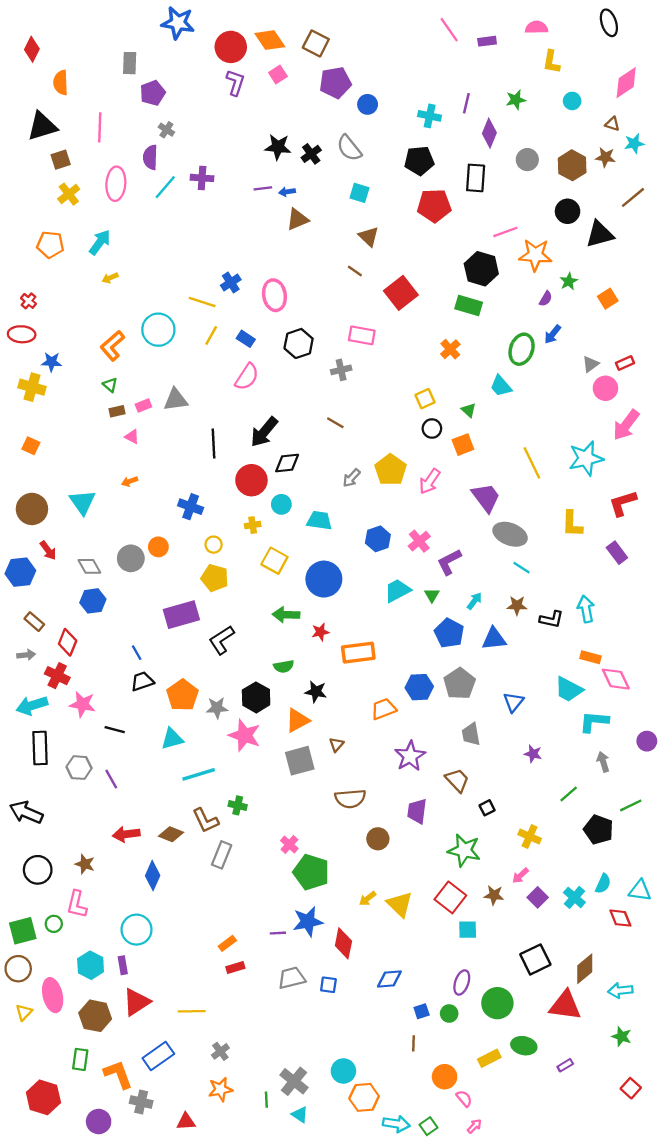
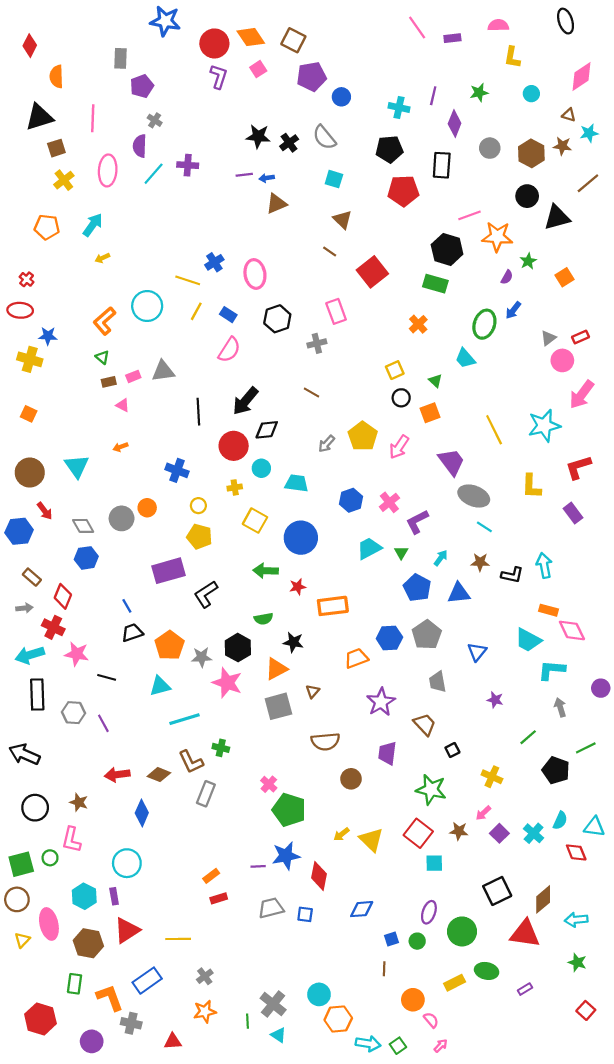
pink rectangle: (362, 335) -> (336, 311), turned 60

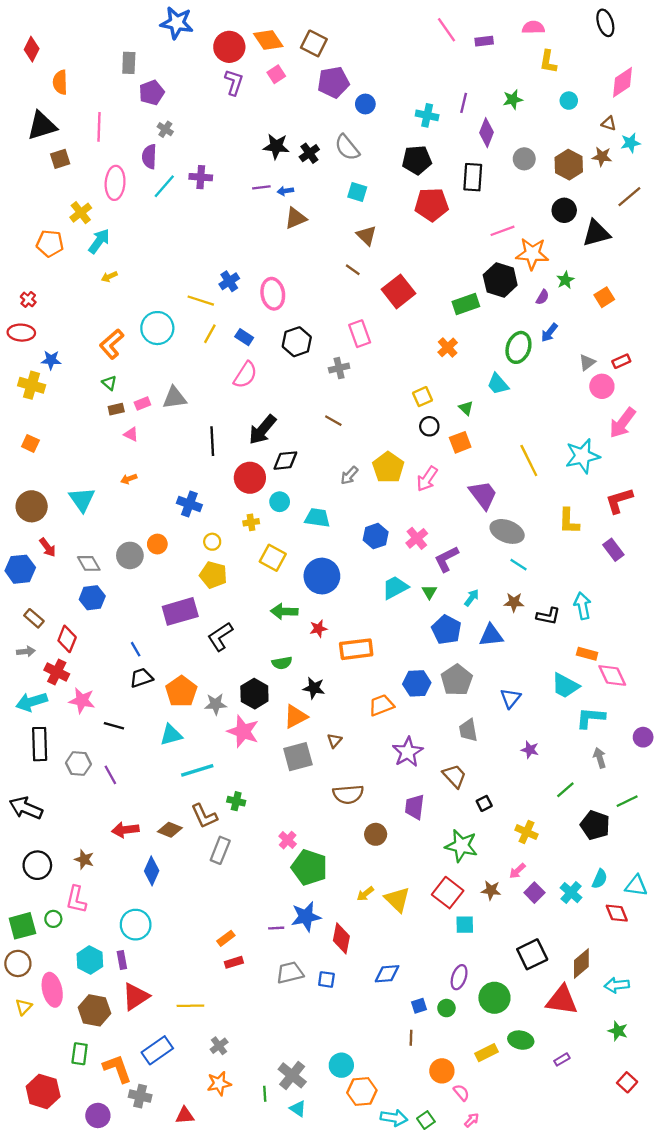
yellow cross: (64, 180) -> (81, 213), moved
black hexagon: (447, 249) -> (500, 280), moved
green rectangle: (435, 284) -> (466, 304), turned -35

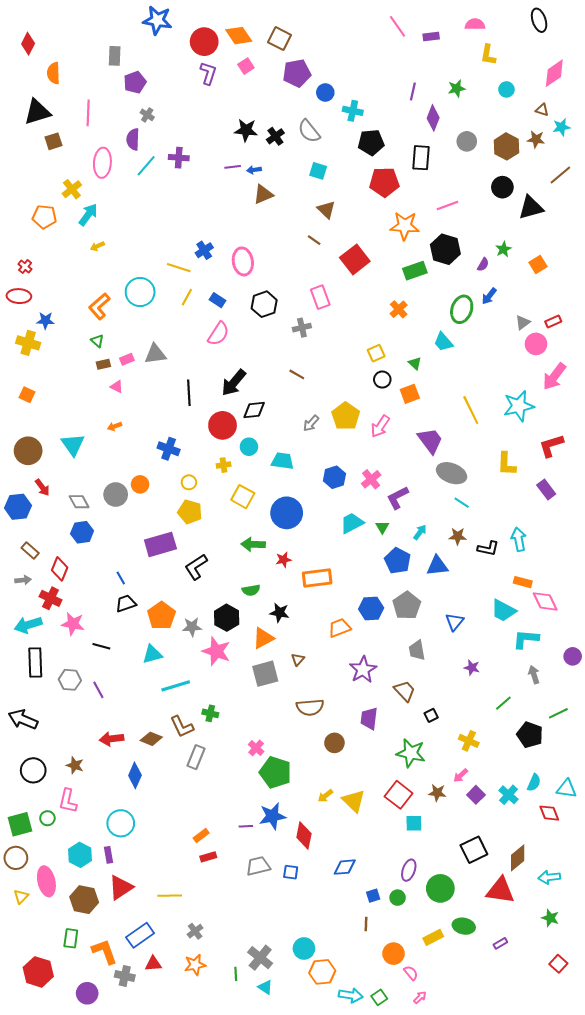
cyan cross: (427, 115) -> (353, 111), moved
orange star: (532, 254) -> (405, 226), moved
red triangle: (185, 1115) -> (153, 964), moved

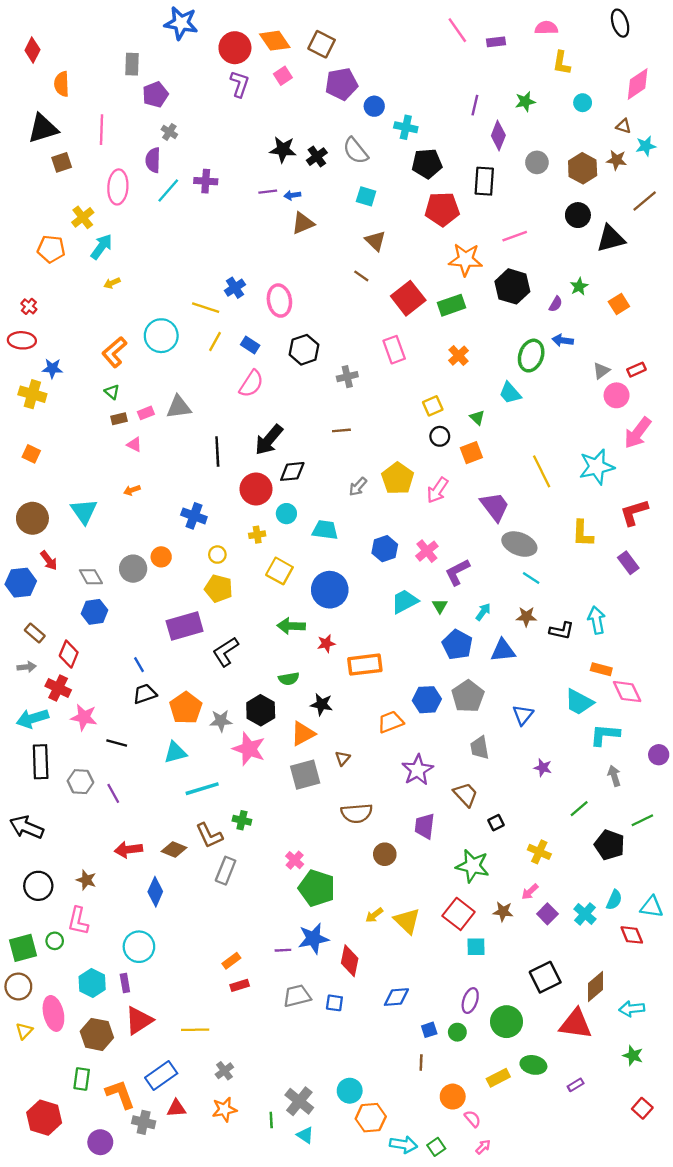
green rectangle: (415, 271) -> (451, 305), moved
blue arrow: (489, 296) -> (563, 340), turned 60
pink rectangle: (320, 297) -> (394, 350), moved
brown line: (297, 374) -> (341, 430), turned -35

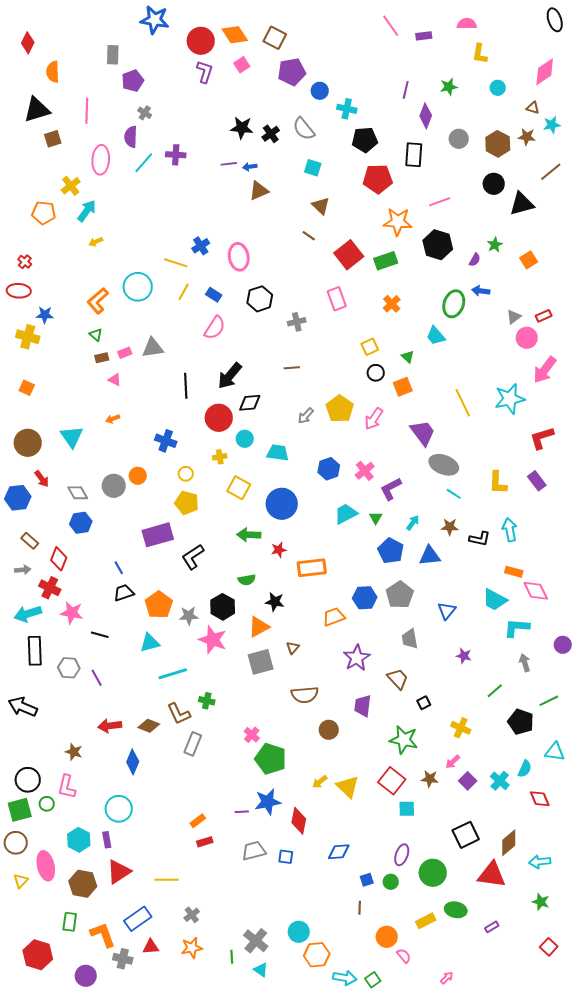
black ellipse: (620, 23) -> (555, 20), moved
yellow L-shape: (583, 533) -> (498, 483), moved
black circle: (38, 886) -> (28, 780), moved
cyan triangle: (652, 907) -> (555, 752), moved
pink arrow: (483, 1147) -> (447, 978), moved

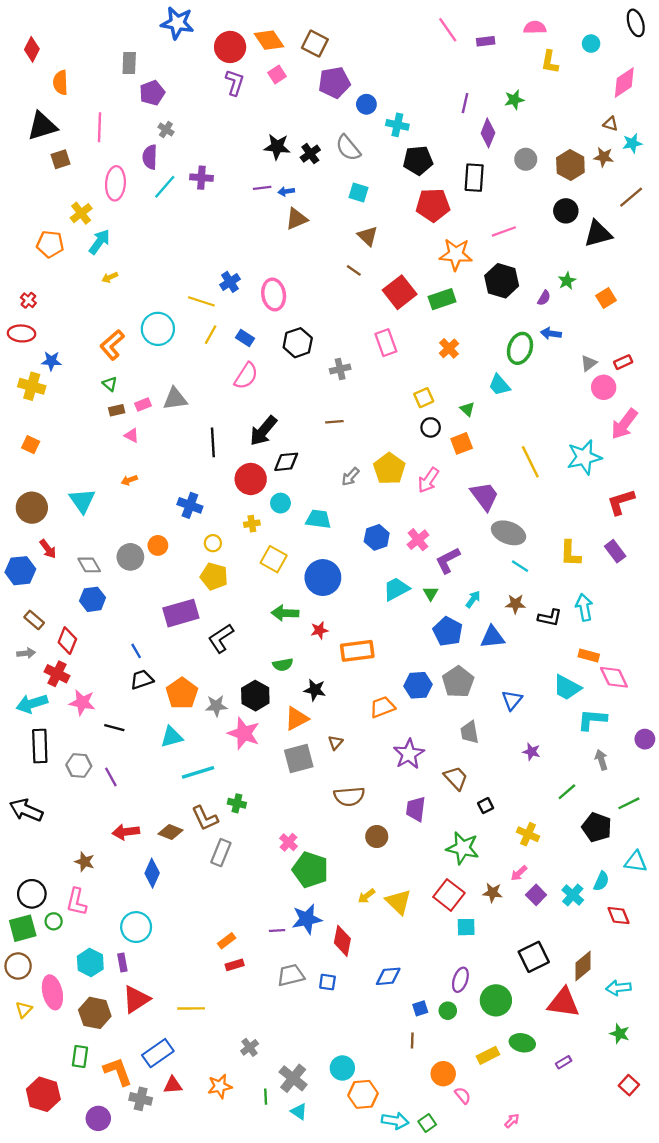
cyan circle: (498, 88) -> (591, 44), moved
gray cross: (192, 915) -> (250, 1047), moved

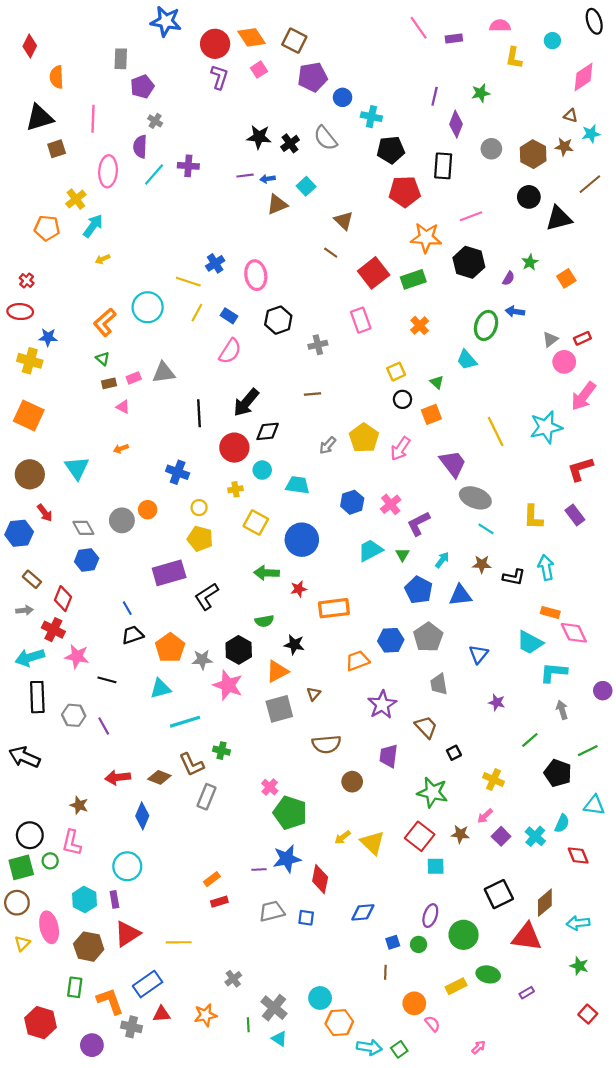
cyan square: (358, 193) -> (306, 186), moved, turned 30
orange square: (31, 445) -> (29, 415), size x1.8

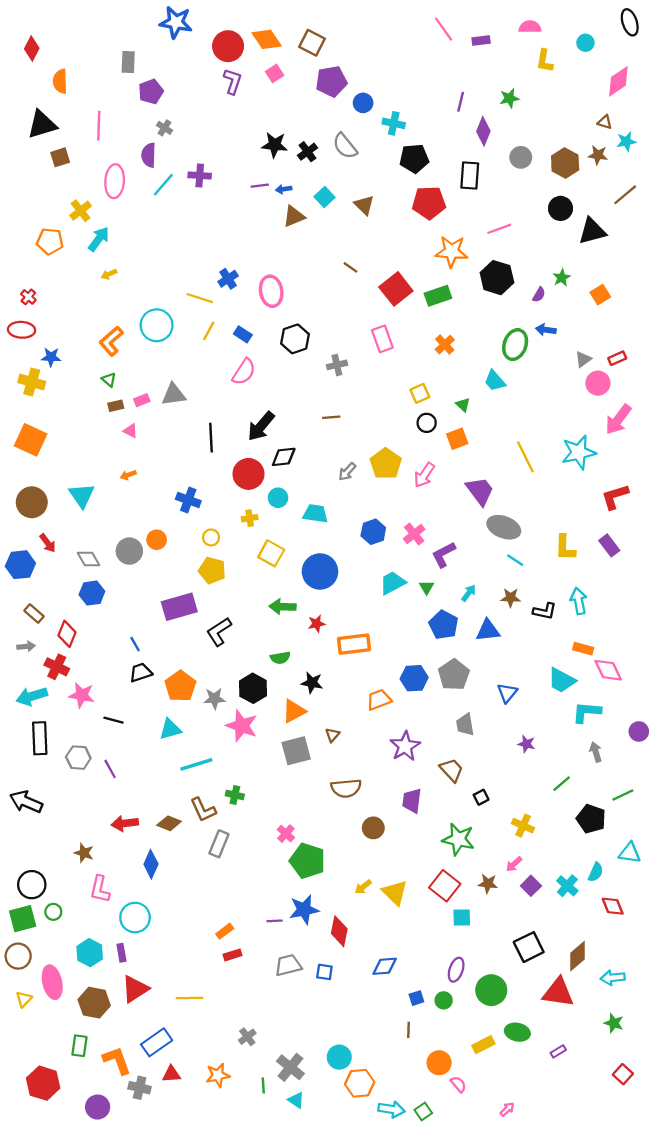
brown triangle: (344, 221) -> (364, 205), moved
pink L-shape: (72, 843) -> (100, 889), moved

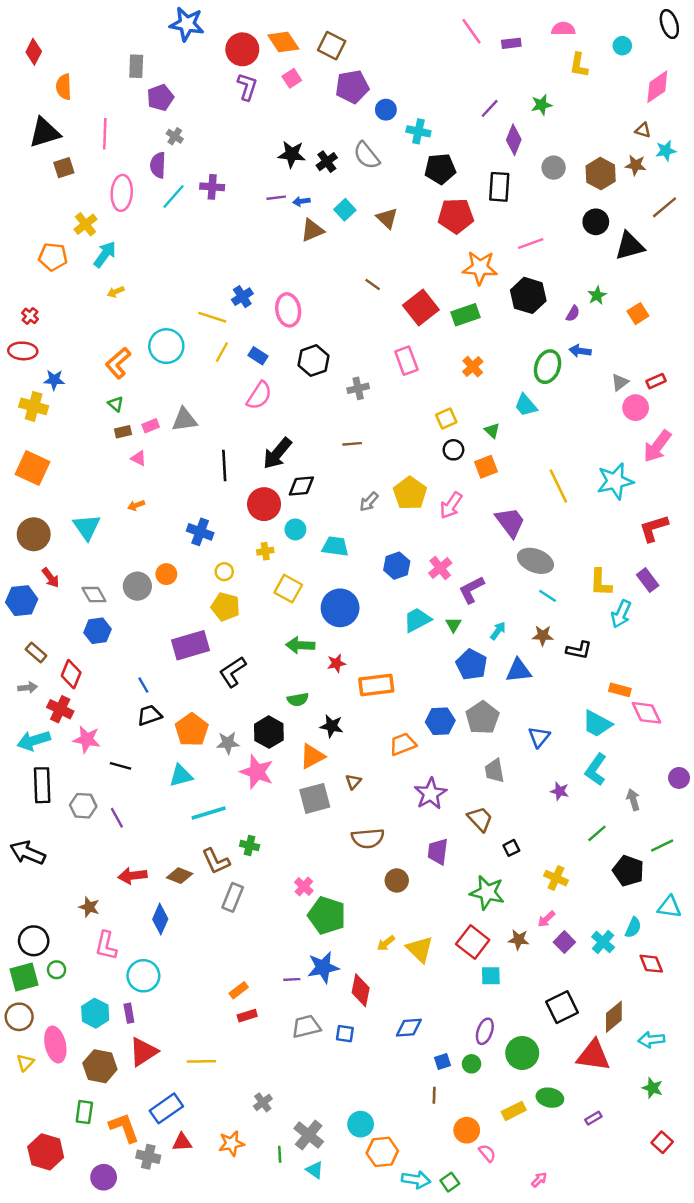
purple line: (461, 102) -> (490, 108), turned 30
cyan arrow: (579, 601) -> (621, 614), moved, turned -145
cyan L-shape: (587, 712) -> (596, 770), moved, turned -60

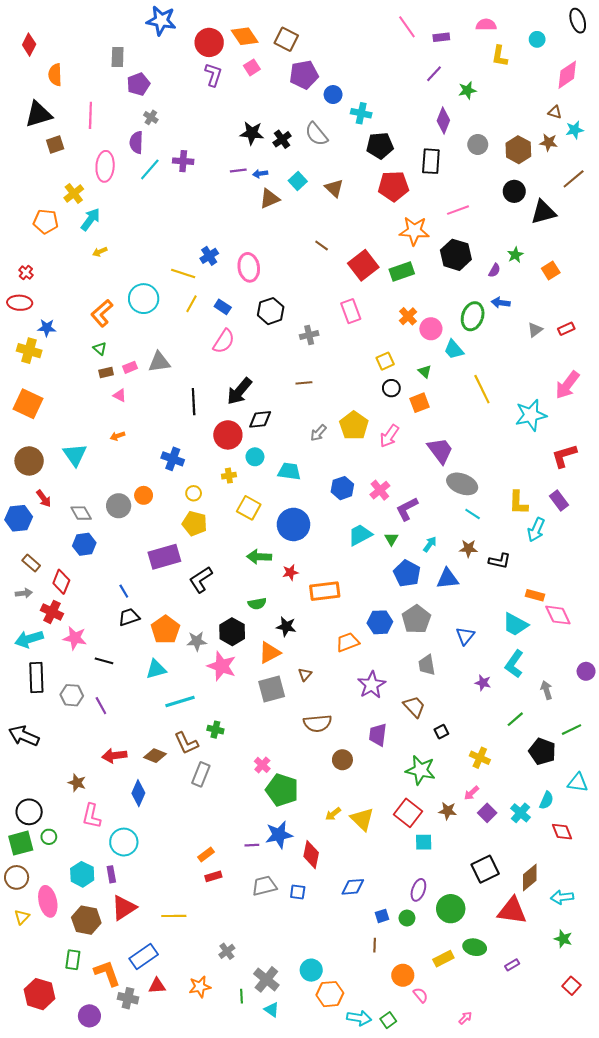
purple line: (490, 108) -> (434, 74), moved
pink circle: (636, 408) -> (431, 329), moved
yellow line: (558, 486) -> (482, 389), moved

